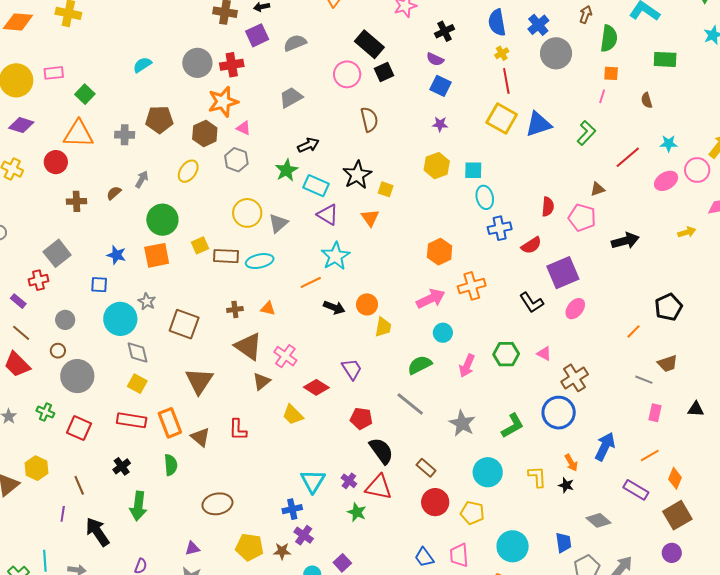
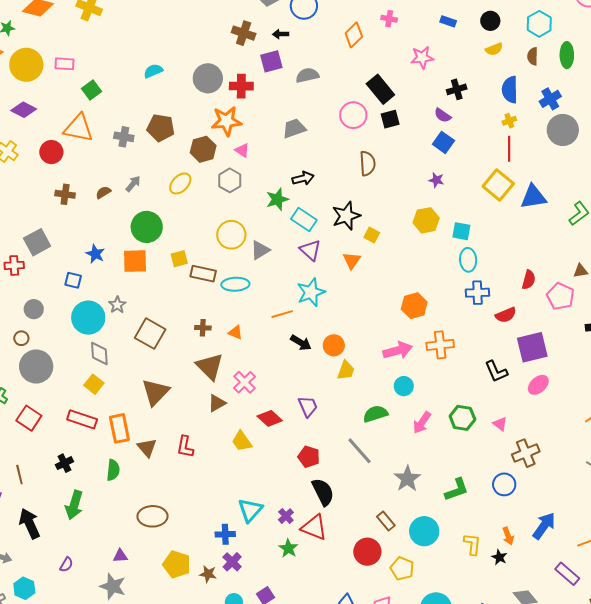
blue circle: (559, 413) -> (504, 484), size x0.7
brown rectangle: (426, 468) -> (386, 521), moved

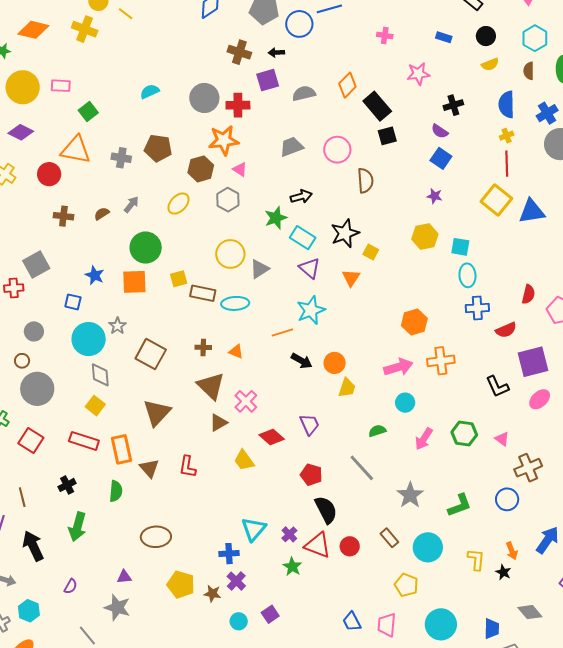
orange diamond: (354, 35) -> (347, 85), moved
pink circle: (353, 115) -> (337, 150), moved
green semicircle: (375, 414) -> (377, 431), size x0.7
red circle: (367, 552) -> (350, 546), moved, size x0.7

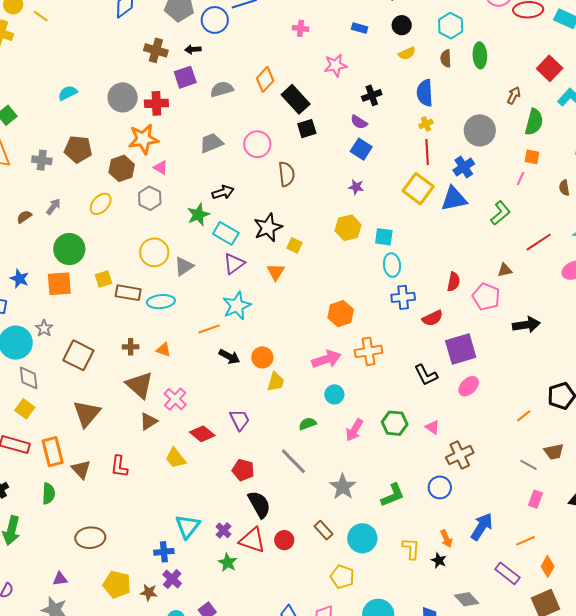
blue cross: (547, 113) -> (464, 167), moved
purple triangle: (310, 268) -> (234, 264), turned 45

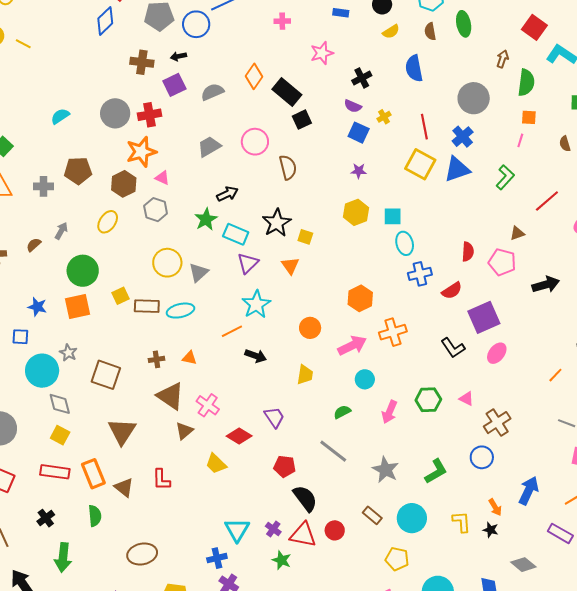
yellow cross: (426, 124) -> (384, 117), moved
orange circle: (262, 357) -> (310, 328), moved

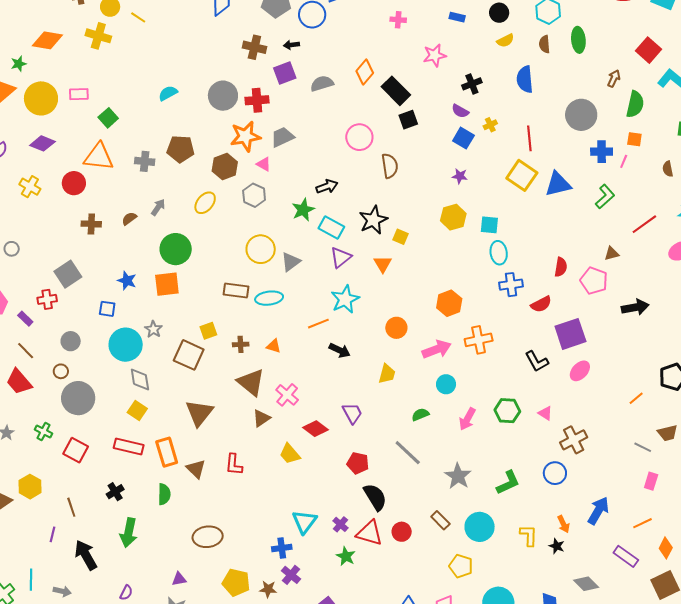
blue cross: (463, 137) -> (602, 152), moved, turned 35
gray trapezoid: (209, 147) -> (282, 137), moved
yellow square: (121, 296) -> (208, 331), moved

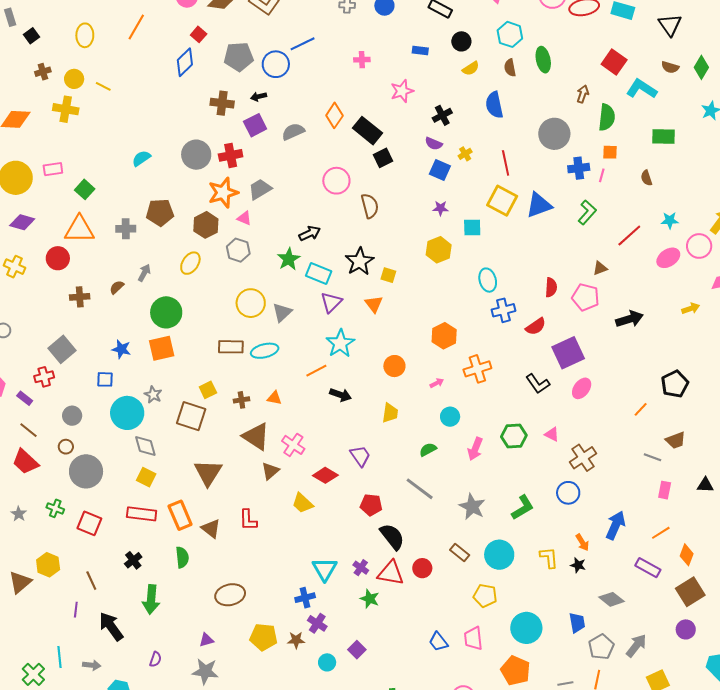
cyan square: (489, 225) -> (472, 228), moved
pink arrow: (437, 349) -> (437, 383), size x0.5

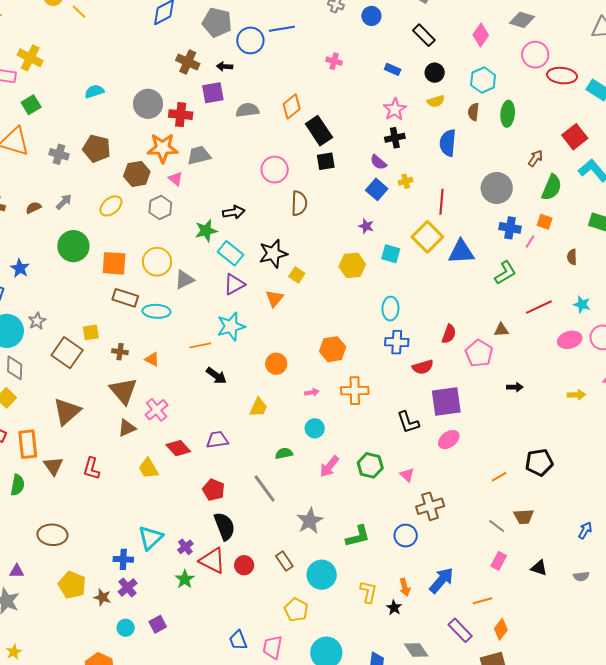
pink star: (402, 91) -> (395, 109), moved, turned -30
yellow cross: (66, 109) -> (30, 58), moved
black arrow: (629, 319) -> (515, 387), size x0.6
orange square: (162, 348) -> (114, 263), moved
purple trapezoid: (360, 456) -> (217, 440), turned -80

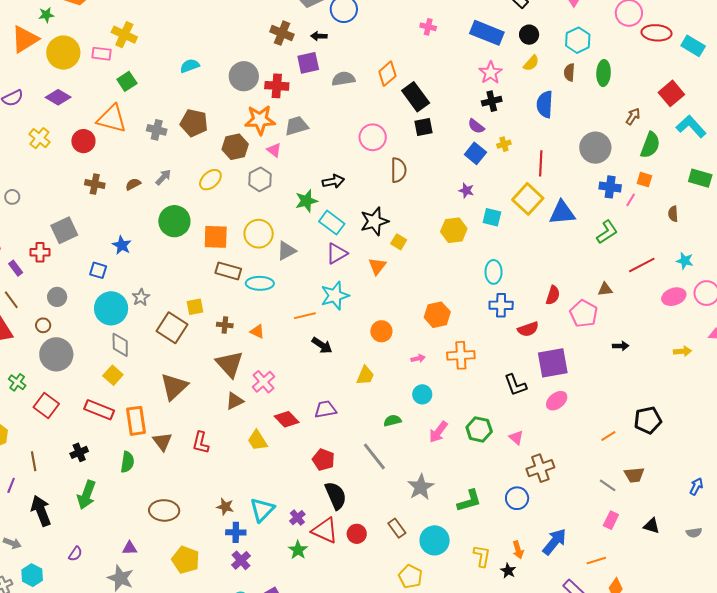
blue rectangle: (393, 69) -> (487, 33), size x2.0
yellow semicircle: (436, 101) -> (531, 63), turned -30
brown star: (102, 597) -> (225, 507), moved

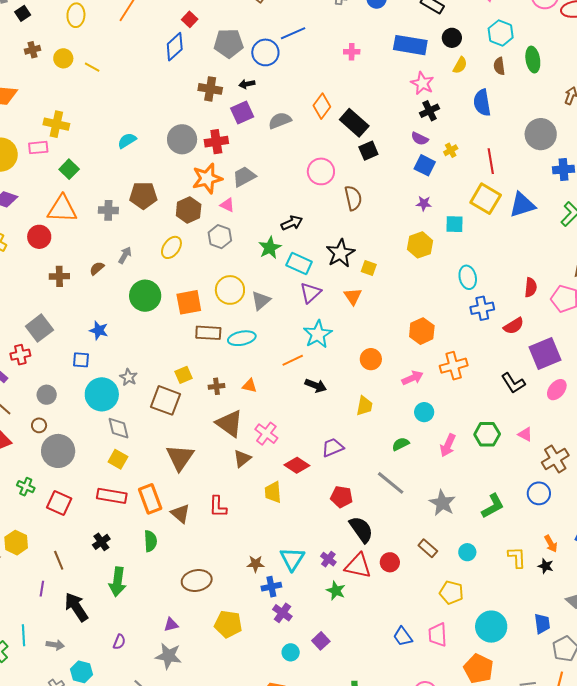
pink arrow: (418, 358) -> (412, 378), size x1.5
yellow trapezoid: (257, 440) -> (273, 492), turned 40
cyan circle: (435, 540) -> (467, 552), size x0.6

